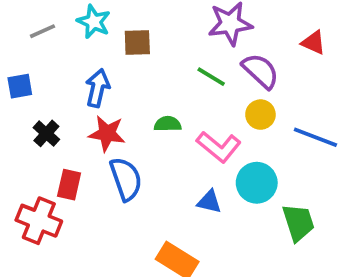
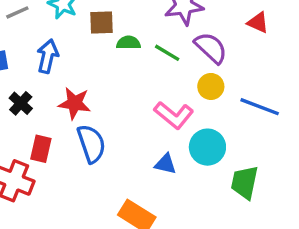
blue arrow: (98, 88) -> (48, 56), moved
green semicircle: (168, 124) -> (128, 43), moved
green trapezoid: (298, 223) -> (244, 182), turned -150

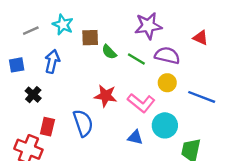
green semicircle: (128, 43) -> (109, 52), turned -133
purple semicircle: (211, 48) -> (167, 55), turned -30
red star: (75, 103) -> (106, 96), moved

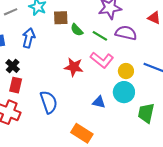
yellow circle: (167, 83) -> (126, 71), moved
pink L-shape: (141, 103) -> (102, 60), moved
blue semicircle: (83, 123) -> (49, 102), moved
red rectangle: (47, 127) -> (16, 85), moved

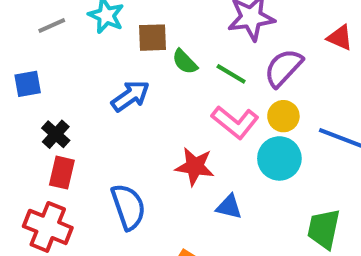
purple semicircle: (126, 33) -> (283, 68), turned -60
blue arrow: (29, 38) -> (130, 96), moved, turned 42
red star: (74, 67) -> (195, 166), moved
yellow circle: (126, 71) -> (283, 116), moved
cyan circle: (124, 92) -> (279, 158), moved

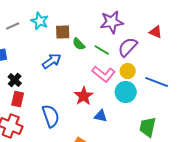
red star: (195, 166) -> (84, 96), turned 30

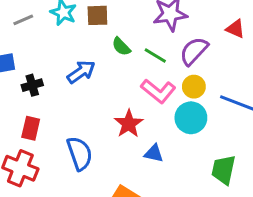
brown square: (63, 32) -> (97, 15), moved
black cross: (15, 80) -> (32, 85), moved, turned 32

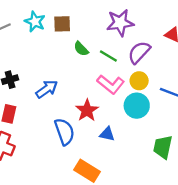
blue arrow: (81, 72) -> (47, 89), moved
blue semicircle: (80, 153) -> (64, 132), moved

